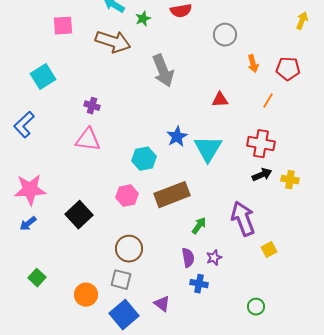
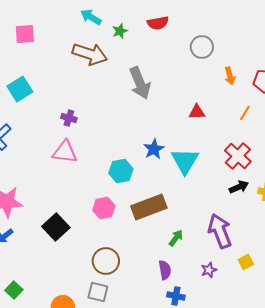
pink square: (63, 26) -> (25, 34), moved
red cross: (261, 144) -> (238, 156), turned 32
purple star: (214, 258) -> (209, 270), moved

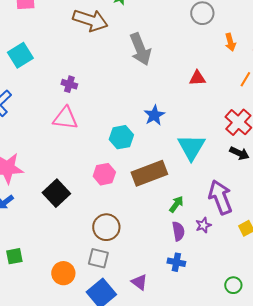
cyan triangle: (185, 161) -> (191, 147), moved
black arrow: (239, 187) -> (239, 153), turned 48
purple semicircle: (165, 270) -> (178, 231), moved
purple star: (209, 270) -> (203, 225), moved
green square: (14, 290) -> (14, 256), turned 36

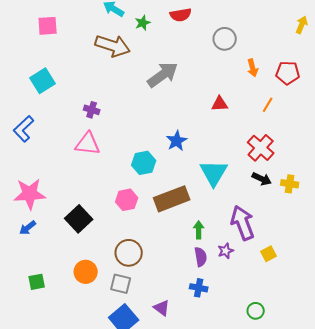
gray arrow: (140, 49) -> (163, 75), turned -104
green arrow: (176, 204) -> (199, 230), turned -36
orange circle: (63, 273) -> (86, 272), moved

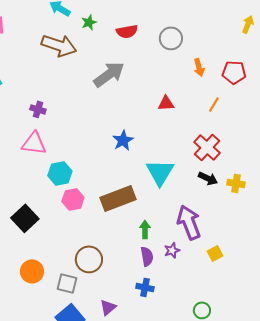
red semicircle: (181, 15) -> (127, 31), moved
cyan hexagon: (144, 163) -> (60, 173), moved
brown circle: (129, 253) -> (89, 259), moved
purple triangle: (162, 308) -> (108, 307), turned 42

